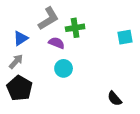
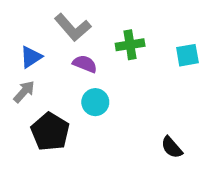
gray L-shape: (48, 19) -> (73, 27), turned 80
green cross: (75, 28) -> (130, 45), moved
black pentagon: (19, 88) -> (50, 132), moved

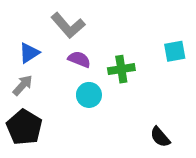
green cross: (130, 45) -> (121, 69), moved
black pentagon: (50, 132) -> (24, 127), moved

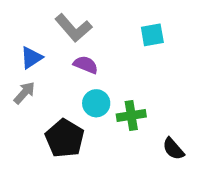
cyan square: (175, 51) -> (152, 35), moved
green cross: (121, 69) -> (131, 116), moved
black pentagon: (24, 127) -> (65, 138), moved

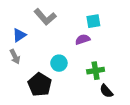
purple semicircle: (86, 65) -> (83, 39), moved, turned -40
gray arrow: (24, 93) -> (15, 57), turned 112
green cross: (131, 116) -> (96, 71), moved

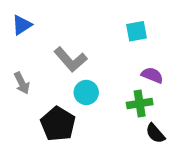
gray L-shape: (45, 17) -> (71, 59), moved
blue triangle: (19, 35) -> (22, 25), moved
purple semicircle: (83, 39) -> (152, 75), moved, turned 40

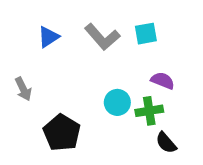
blue triangle: (22, 25) -> (48, 37), moved
gray L-shape: (71, 59) -> (102, 37), moved
cyan circle: (86, 92) -> (117, 102), moved

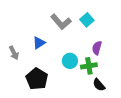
cyan square: (146, 34) -> (87, 20), turned -32
blue triangle: (48, 37) -> (39, 43), moved
purple semicircle: (163, 81) -> (97, 48), turned -96

